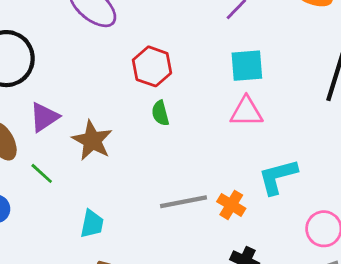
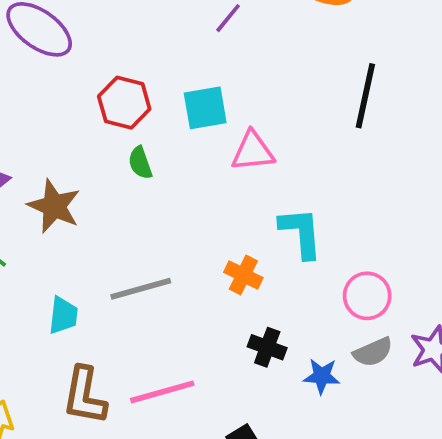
cyan square: (247, 66) -> (205, 108), moved
cyan L-shape: (278, 177) -> (301, 233), turned 105
gray line: (184, 202) -> (141, 289), moved

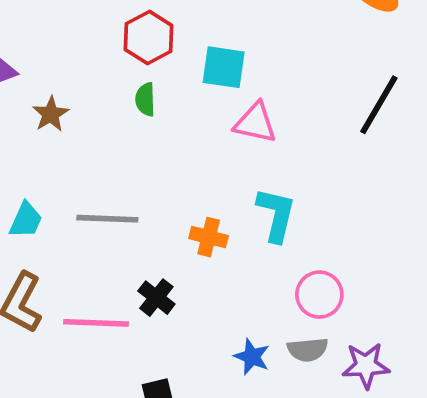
brown star: (54, 206) -> (51, 114), size x0.7
orange cross: (243, 275) -> (209, 237), turned -30
black cross: (267, 347) -> (156, 298), moved

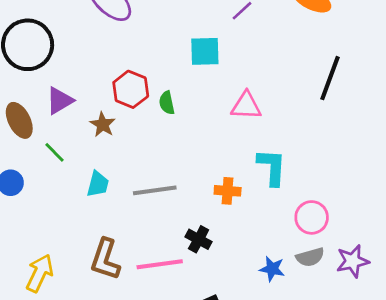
red hexagon: (149, 37) -> (131, 89), moved
cyan square: (224, 67) -> (205, 51), moved
cyan trapezoid: (26, 220) -> (98, 184), moved

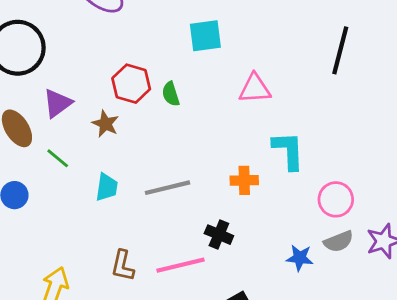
brown L-shape: (105, 259) -> (123, 266), size x0.7

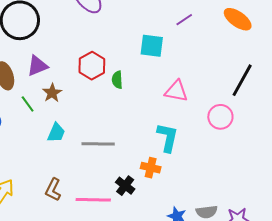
brown star: (105, 124) -> (52, 93), moved
cyan L-shape: (288, 151) -> (168, 137), moved
orange cross: (244, 180) -> (151, 168), moved
pink circle: (336, 199) -> (220, 117), moved

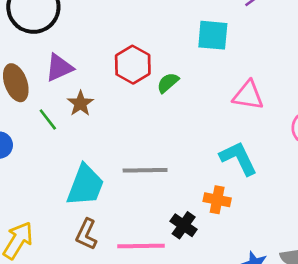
green semicircle: (117, 80) -> (168, 83), turned 54
cyan trapezoid: (56, 133) -> (85, 185), moved, size x1.6
cyan L-shape: (168, 137) -> (238, 158), turned -36

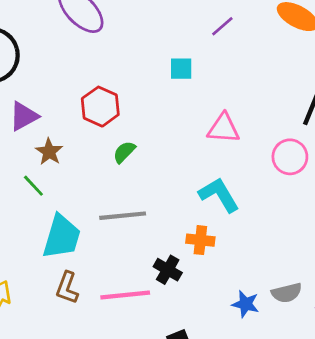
cyan square: (213, 35) -> (181, 69), size x0.7
green semicircle: (168, 83) -> (124, 152), moved
green line: (48, 120) -> (33, 186), moved

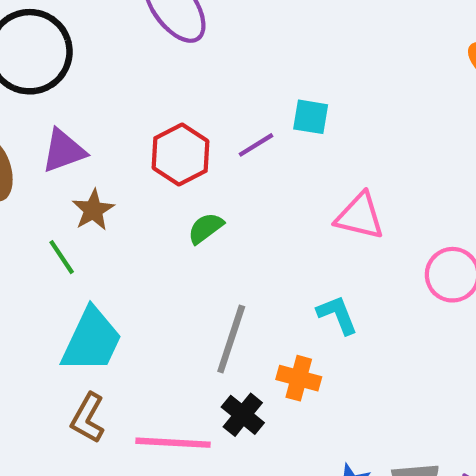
purple line: (222, 26) -> (256, 145), moved
cyan L-shape: (219, 195) -> (337, 315), size x0.7
gray line: (123, 216) -> (231, 339), moved, turned -75

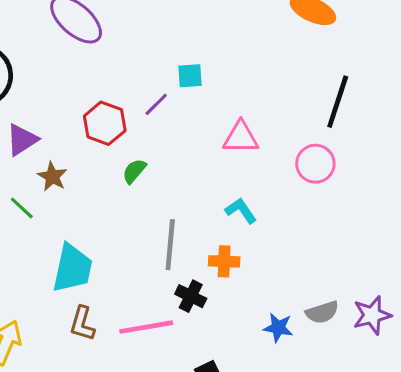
green line: (62, 257) -> (22, 208), moved

